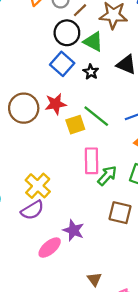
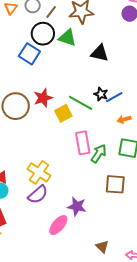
blue square: (62, 64) -> (29, 54), moved
black star: (91, 72) -> (101, 94), moved

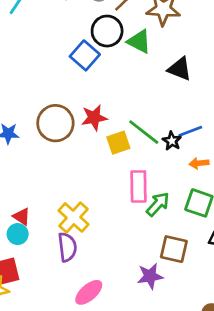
black star: (101, 94) -> (172, 141), moved
purple semicircle: (38, 195) -> (67, 247), turned -65
purple star: (77, 206) -> (150, 276), moved, turned -30

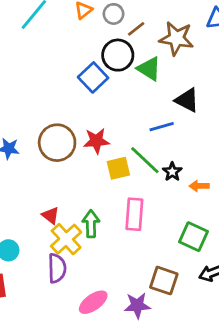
blue line: (190, 131) -> (162, 127), moved
orange arrow: (199, 163) -> (199, 186), moved
green arrow: (158, 204) -> (91, 224), moved, turned -48
red triangle: (22, 217) -> (50, 216), moved
pink ellipse: (89, 292) -> (93, 302), moved

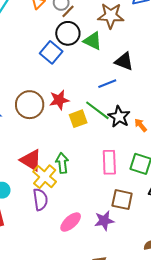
brown line: (136, 29) -> (68, 11), moved
black star: (172, 172) -> (119, 117), size x1.5
orange arrow: (199, 186) -> (141, 125), turned 56
pink rectangle: (134, 214) -> (109, 162), moved
red triangle: (50, 216) -> (31, 160), size x1.6

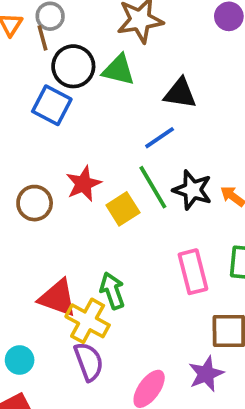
brown line: (68, 11) -> (43, 38), moved, turned -48
brown circle: (30, 105) -> (35, 203), size x0.7
green line: (97, 110) -> (153, 187), turned 35

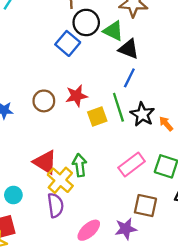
black triangle: (180, 93) -> (129, 49), moved
blue line: (160, 138) -> (129, 78), turned -42
pink rectangle: (193, 272) -> (132, 164), turned 55

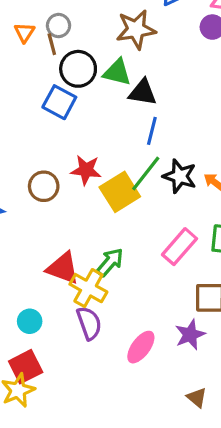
red star: (76, 96) -> (86, 170), turned 30
green line: (118, 107) -> (146, 173), turned 68
yellow square: (97, 117) -> (120, 192), size x1.4
green arrow: (80, 165) -> (110, 262), turned 60

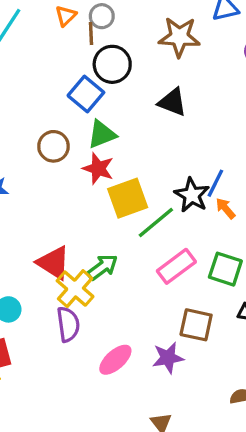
green triangle: (117, 72) -> (102, 134), moved, turned -48
blue line: (152, 131) -> (215, 183), moved
green line: (146, 173) -> (156, 223), moved
brown circle: (44, 186) -> (53, 146), moved

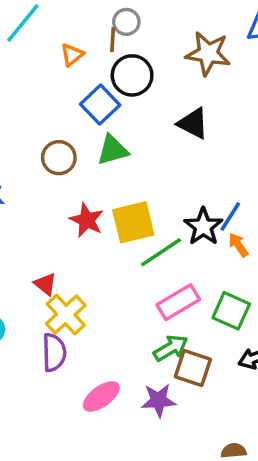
orange triangle: (66, 16) -> (72, 55), moved
red star: (98, 168) -> (87, 220), moved
red triangle: (54, 263) -> (45, 284), size x0.6
green arrow: (103, 267) -> (171, 348), moved

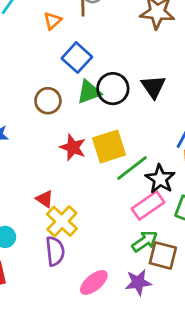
black circle: (132, 75) -> (113, 89), moved
black triangle: (193, 123) -> (153, 87), moved, turned 32
black star: (203, 227) -> (160, 179), moved

